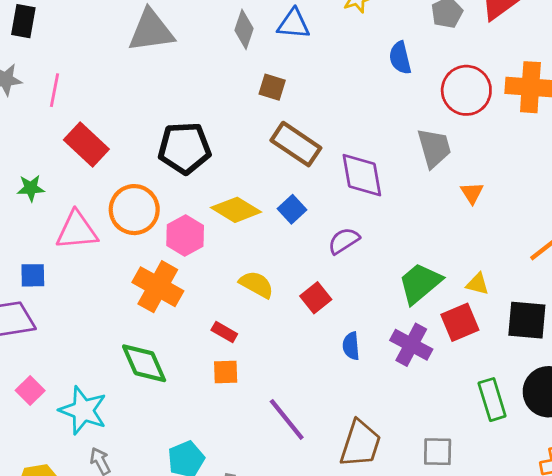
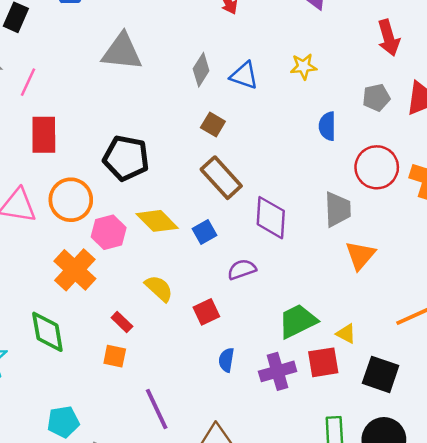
red rectangle: (86, 144) -> (44, 135), turned 33
orange triangle: (472, 193) -> (360, 255), size x1.5
purple cross: (411, 345) -> (278, 371), turned 32

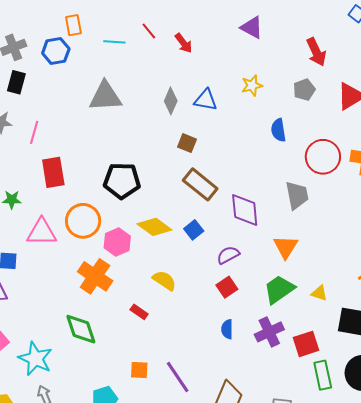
gray pentagon: (376, 98) -> (304, 90), moved
orange triangle: (360, 255) -> (286, 247), moved
red square: (206, 312) -> (227, 287), moved
orange square: (115, 356) -> (139, 370), moved
red square: (323, 362) -> (306, 344), moved

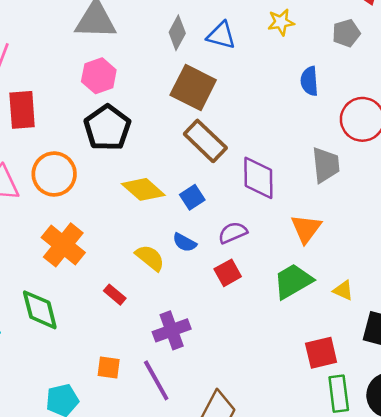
brown square: (187, 143) -> (193, 88), size x1.8
black pentagon: (122, 181) -> (107, 128), turned 30
pink hexagon: (117, 242) -> (99, 76), moved
blue semicircle: (227, 329) -> (184, 242), moved, turned -66
purple cross: (269, 332) -> (172, 330), moved

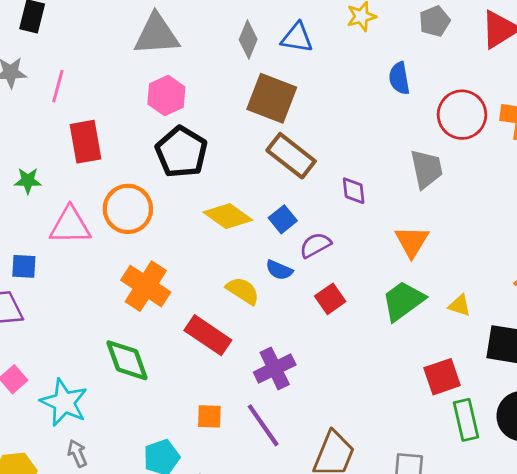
purple diamond: (258, 178) -> (354, 191), size x0.6
purple semicircle: (233, 233) -> (315, 245), moved
red rectangle: (115, 295) -> (208, 335), size x1.8

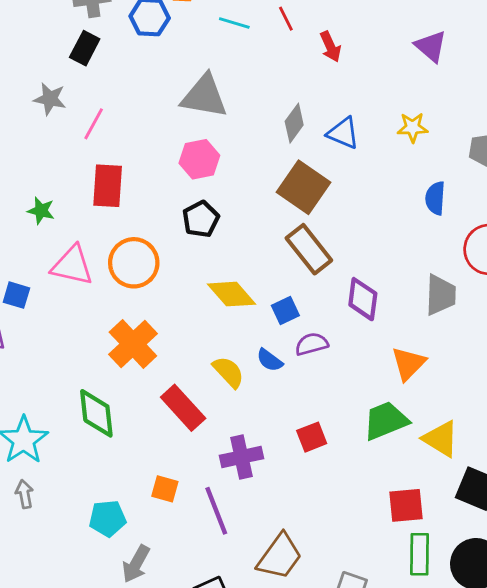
black pentagon: (181, 152) -> (201, 219), size x0.7
purple diamond: (354, 191) -> (363, 299), size x1.4
red square: (330, 299) -> (312, 437), moved
yellow triangle: (460, 305) -> (441, 439), size x1.6

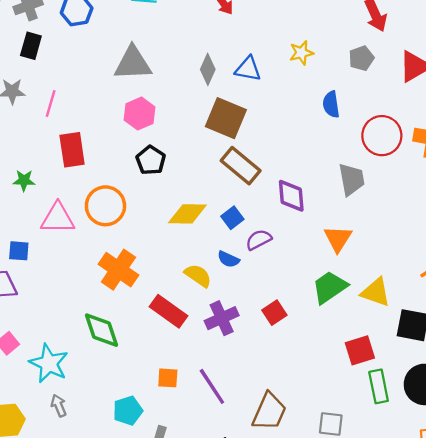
yellow diamond: (232, 294) -> (187, 214), turned -36
purple cross: (241, 457) -> (222, 318), moved

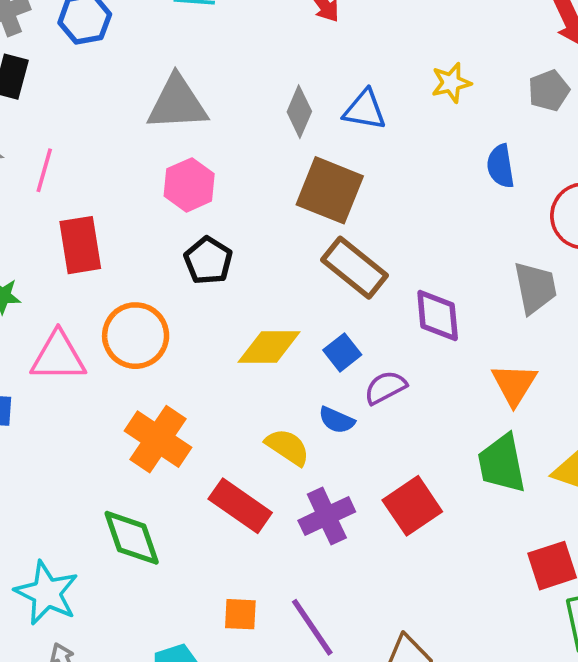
green trapezoid: (330, 287) -> (502, 464), turned -66
red square: (274, 313) -> (412, 506), size x1.4

